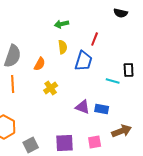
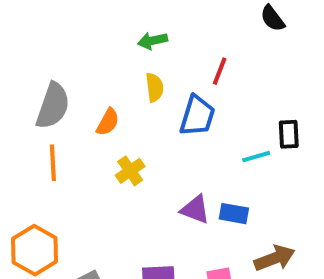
black semicircle: (121, 13) -> (273, 18), turned 40
cyan line: (113, 81) -> (256, 157), turned -32

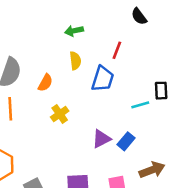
black semicircle: (273, 18) -> (139, 16), moved
purple triangle: (195, 209) -> (101, 139), turned -48
blue rectangle: (234, 214) -> (126, 141), turned -60

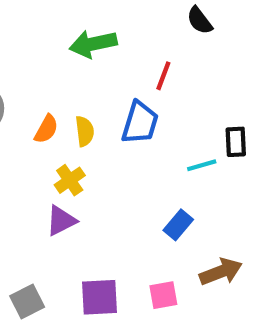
green arrow: (74, 31) -> (93, 44), size x1.5
yellow semicircle: (75, 61) -> (85, 131), moved
purple triangle: (101, 139) -> (61, 221), moved

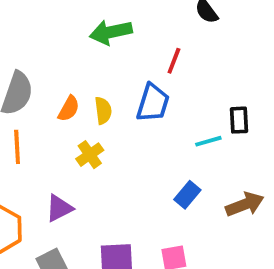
purple triangle: (61, 221) -> (59, 208), moved
brown arrow: (221, 272) -> (245, 204), moved

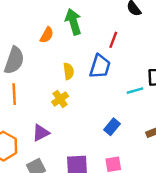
green arrow: (111, 32) -> (73, 22), turned 85
orange semicircle: (69, 109) -> (47, 35), moved
blue rectangle: (187, 195) -> (112, 127), moved

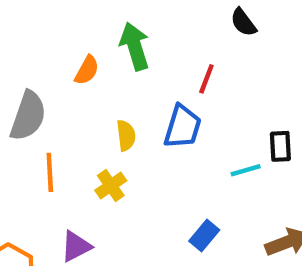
orange line: (14, 94) -> (50, 172), moved

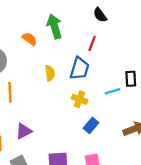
black semicircle: (243, 22) -> (100, 15), moved
orange semicircle: (87, 70) -> (29, 39), turned -84
yellow cross: (111, 185) -> (80, 99), moved, turned -35

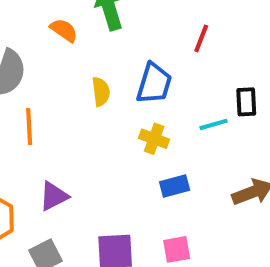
red line: (92, 43) -> (201, 38), moved
blue rectangle: (91, 125) -> (175, 186), turned 35

